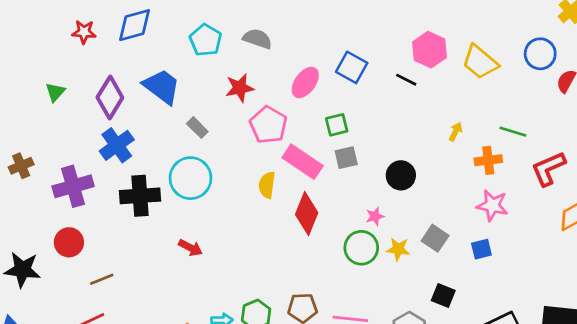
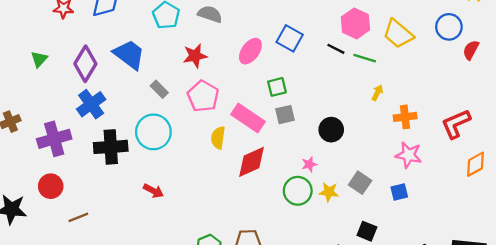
pink pentagon: (268, 125) -> (203, 96), moved
green line: (513, 132) -> (365, 58), moved
red diamond: (307, 214) -> (252, 162), turned 44

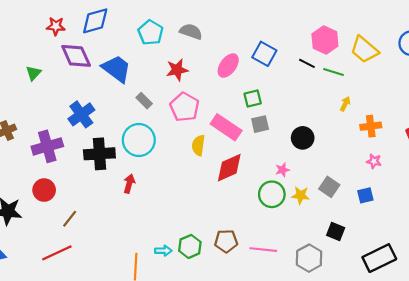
purple diamond: (85, 64) -> (76, 56), moved, turned -56
pink star: (409, 155) -> (374, 161), size x0.6
red arrow: (153, 191) -> (129, 184), moved, turned -102
brown line: (78, 217) -> (70, 219), turned -30

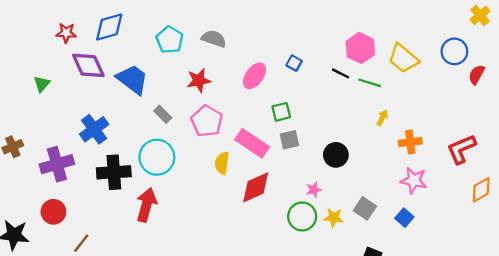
blue square: (264, 54) -> (294, 63), size x0.6
pink star: (374, 161) -> (414, 180), size x1.6
red arrow: (129, 184) -> (146, 205), size x1.6
blue square: (365, 195) -> (404, 218), turned -35

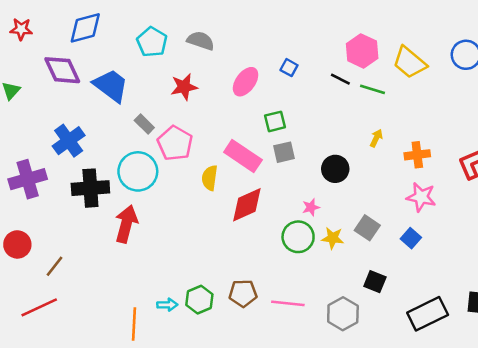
red star: (66, 33) -> (21, 29), moved
yellow arrow: (382, 118) -> (376, 138), moved
pink pentagon: (207, 121) -> (175, 143), moved
red circle: (53, 212) -> (17, 244), moved

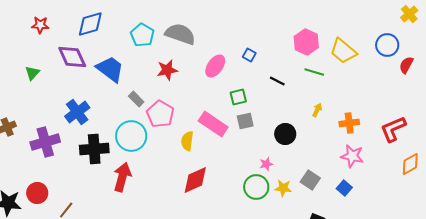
gray semicircle: (201, 41) -> (180, 34), size x1.4
black line: (340, 79) -> (277, 81), moved
red diamond: (247, 205) -> (195, 180), moved

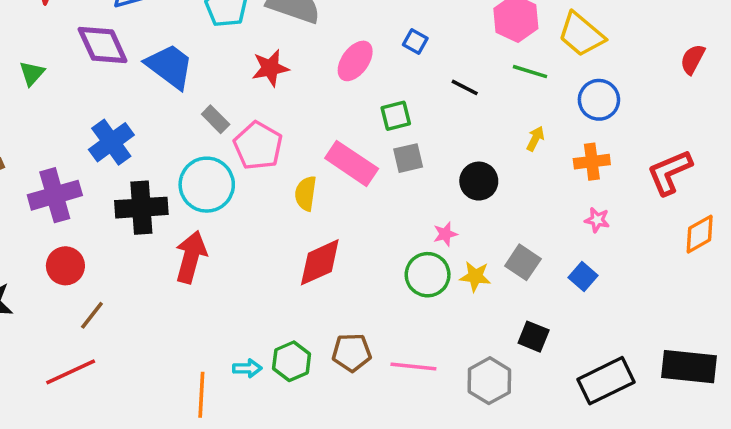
blue circle: (387, 45) -> (599, 100), moved
pink star: (352, 156) -> (597, 220), size x0.6
red circle: (37, 193) -> (65, 266), moved

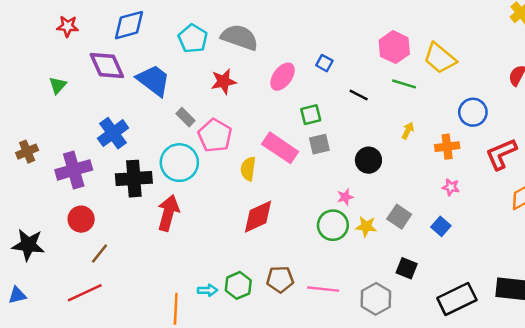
blue circle: (599, 100) -> (473, 112), moved

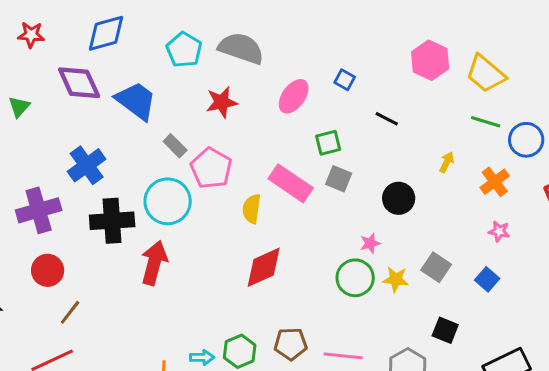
green line: (404, 84) -> (486, 122), moved
gray square: (319, 144) -> (339, 179), turned 35
orange cross: (447, 147) -> (495, 182), turned -30

